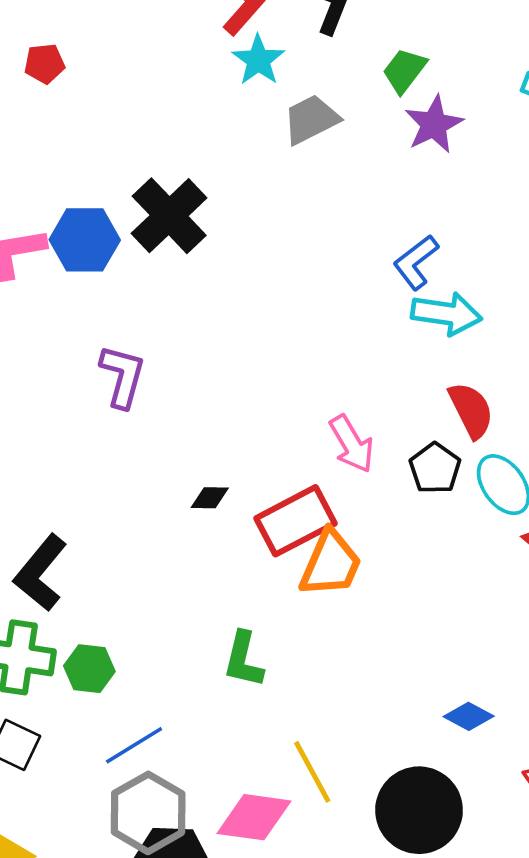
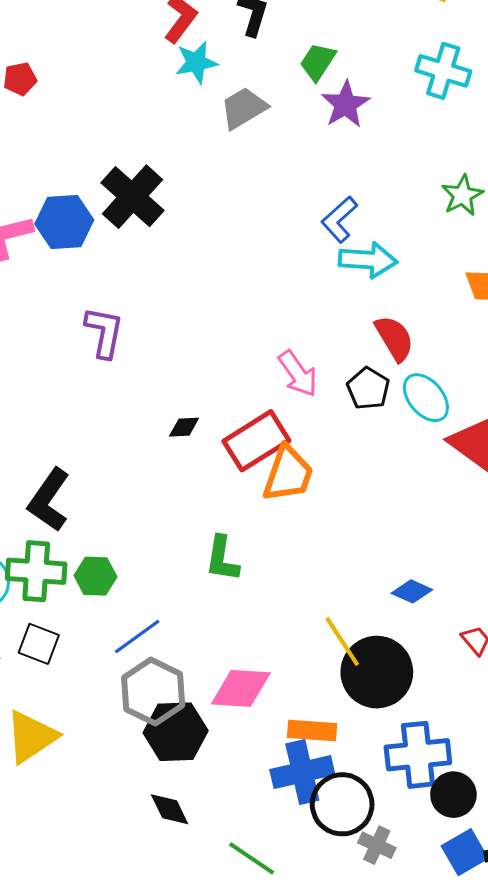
cyan star: (258, 60) -> (196, 62), turned 30
yellow line: (312, 772) -> (342, 641), moved

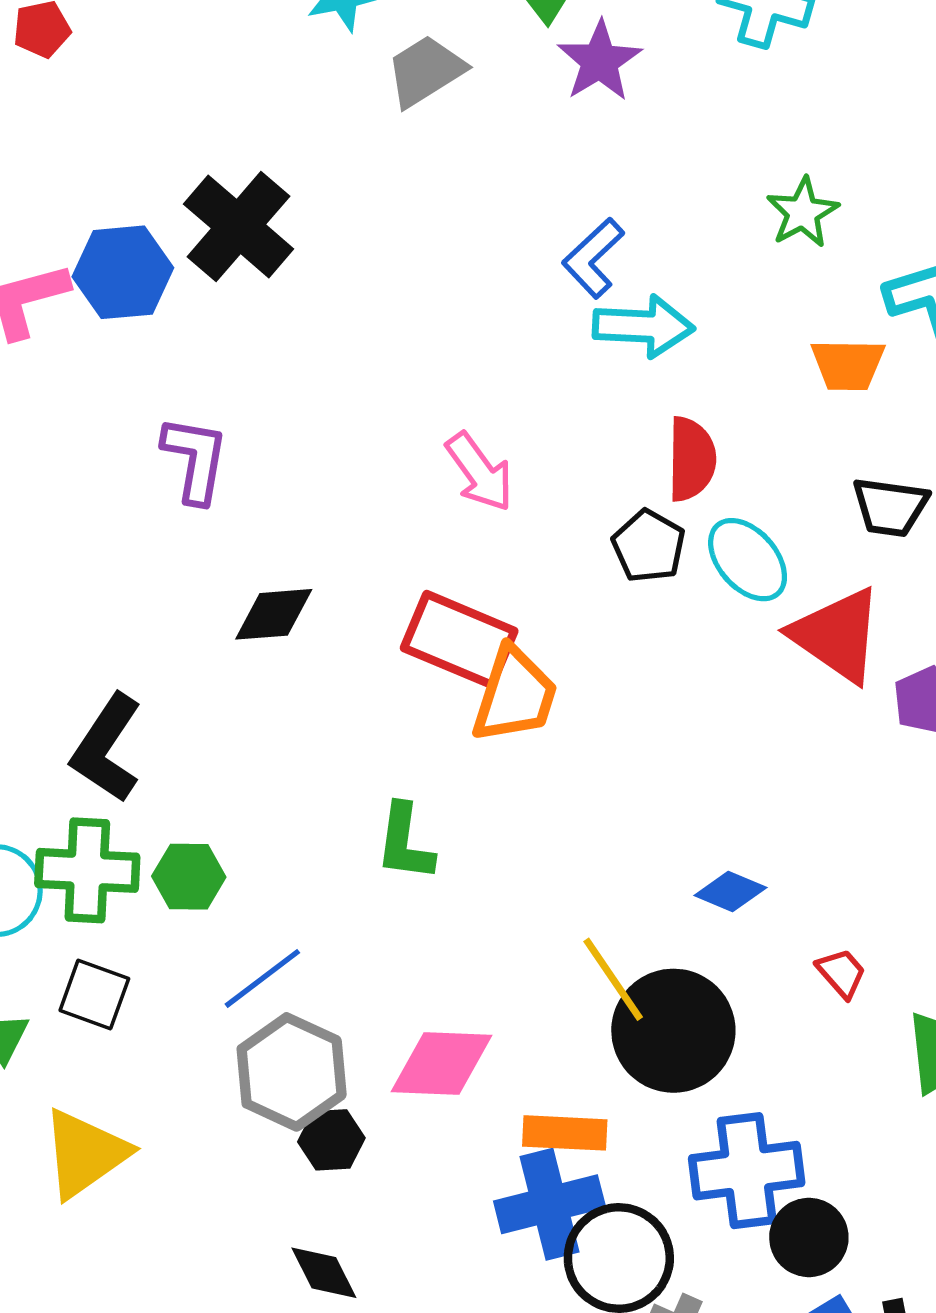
red semicircle: (394, 338) -> (691, 459), turned 33
pink arrow: (298, 374) -> (480, 472), moved
black diamond: (184, 427) -> (274, 614), moved, size x1.5
red rectangle: (256, 441) -> (459, 639), turned 56
black hexagon: (176, 732) -> (331, 1140), size x0.6

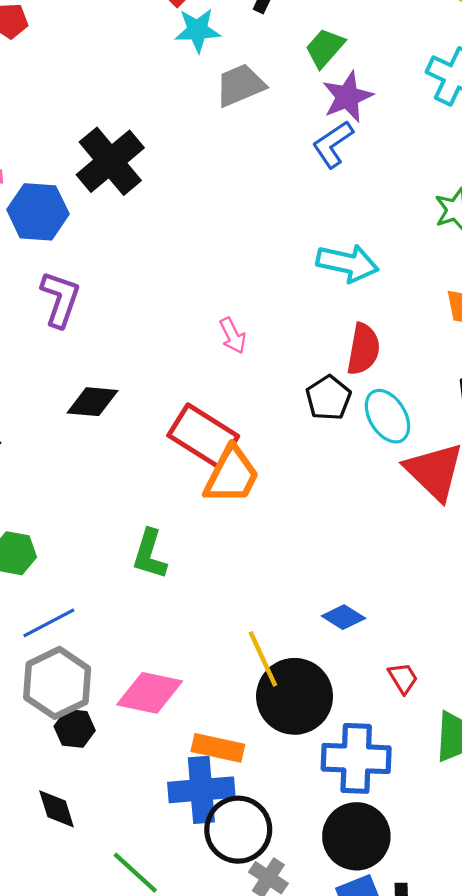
blue L-shape: (593, 258) -> (333, 144), moved
blue hexagon: (123, 272) -> (38, 212), moved
pink arrow: (480, 472) -> (233, 336), size x0.7
blue cross: (747, 1171) -> (356, 758), moved
black circle: (809, 1237) -> (356, 836), size x1.4

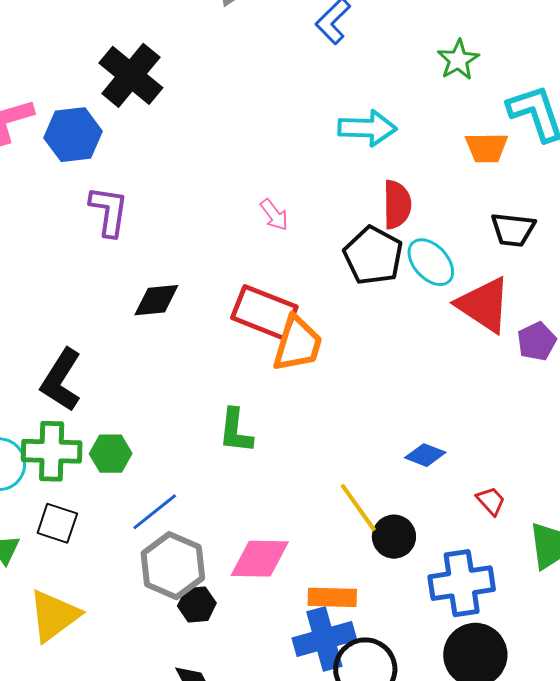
black pentagon: (328, 398) -> (373, 256), size x1.4
black circle: (295, 696) -> (394, 537), size x0.6

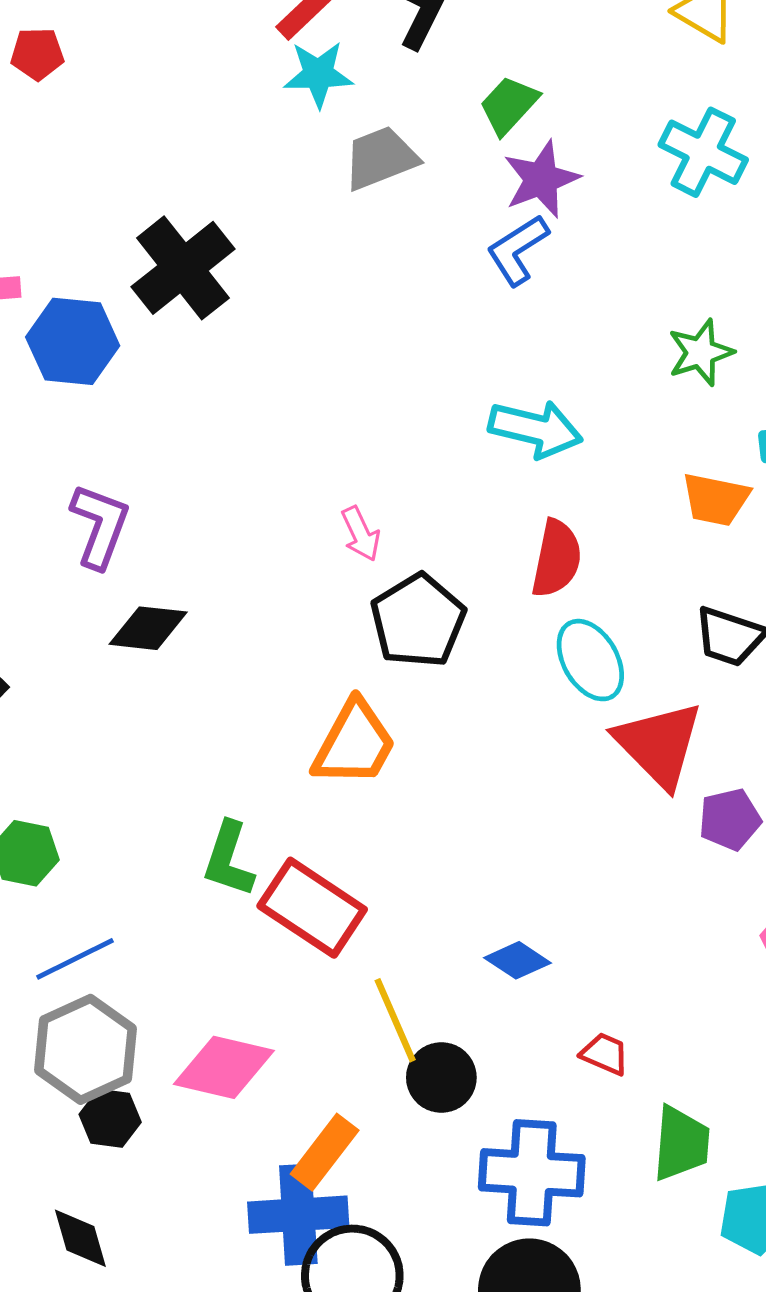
purple L-shape: (109, 211) -> (100, 526), moved
black pentagon: (373, 256) -> (418, 621), moved
red rectangle: (264, 312) -> (312, 908), moved
red trapezoid: (491, 501) -> (605, 1054), turned -36
orange rectangle: (332, 597) -> (325, 1152), turned -66

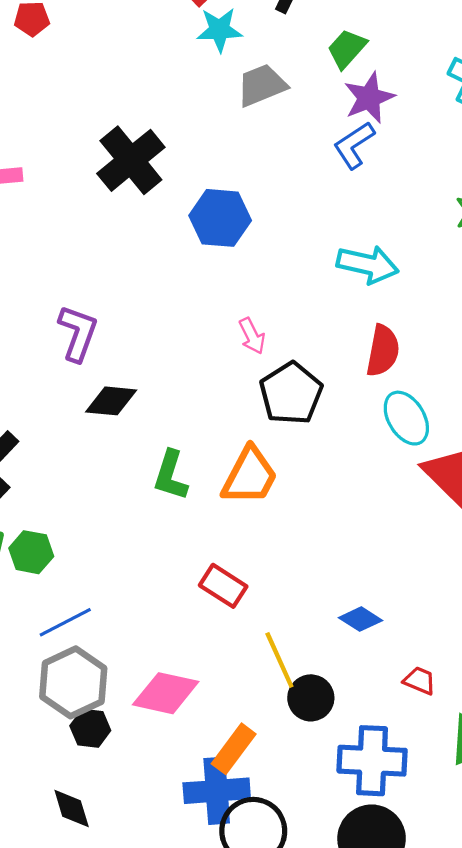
blue hexagon: (73, 341) -> (220, 218), moved
green L-shape: (229, 859) -> (171, 475), moved
red rectangle: (312, 908) -> (223, 586), size x0.7

